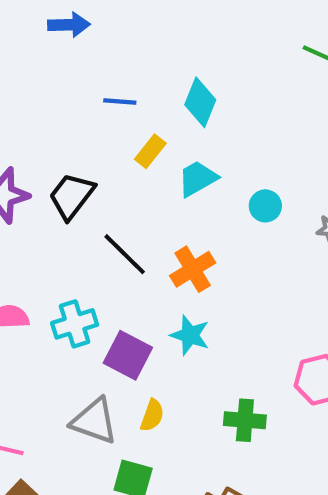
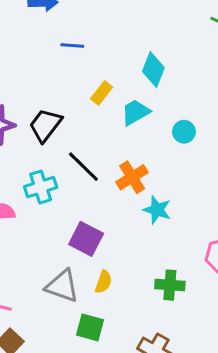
blue line: (120, 102) -> (72, 46), moved
cyan diamond: (200, 102) -> (153, 70), moved
cyan cross: (75, 324) -> (41, 187), moved
cyan star: (190, 335) -> (157, 210), moved

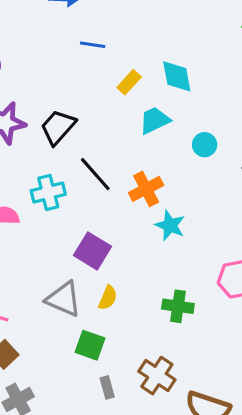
cyan diamond: (153, 70) -> (177, 76), turned -36
yellow rectangle: (102, 93) -> (129, 82), moved

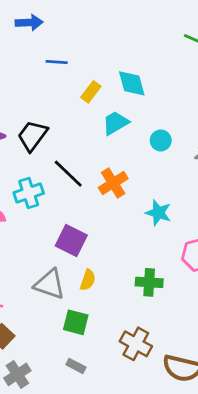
cyan star: (170, 225) -> (158, 213), moved
gray rectangle: (107, 387) -> (76, 366), moved, turned -42

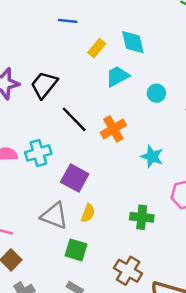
cyan cross: (29, 193) -> (38, 153), moved

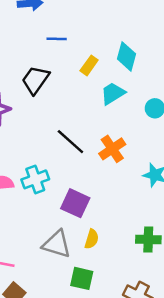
cyan diamond: (133, 42) -> (127, 56), turned 32
black trapezoid: (44, 85) -> (35, 80), moved

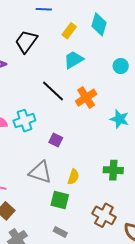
cyan trapezoid: (113, 93) -> (74, 60), moved
purple square: (75, 203) -> (56, 140), size x0.6
yellow semicircle: (92, 239) -> (73, 177), moved

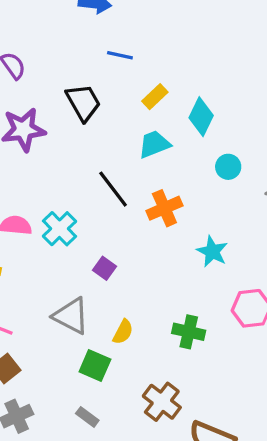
cyan diamond: (99, 24) -> (201, 117), moved
black trapezoid: (26, 41) -> (83, 102), turned 105
cyan cross: (24, 121) -> (60, 229), turned -35

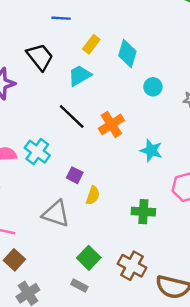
cyan trapezoid: (154, 144) -> (80, 76), moved
yellow semicircle: (123, 332) -> (93, 195), moved
green square: (95, 365) -> (89, 258), moved, turned 30

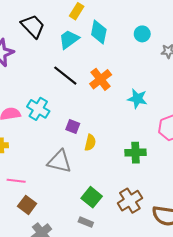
cyan diamond: (127, 53) -> (99, 32), moved
cyan circle: (153, 87) -> (142, 34), moved
brown cross: (132, 266) -> (130, 201), turned 35

